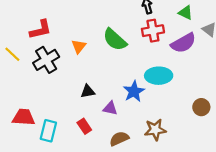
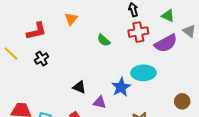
green semicircle: (115, 40) -> (104, 40), size x0.6
orange triangle: (79, 46) -> (71, 19), moved
black cross: (46, 60) -> (42, 59), size x0.6
black triangle: (88, 91) -> (79, 87), turned 32

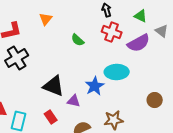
red cross: (138, 32) -> (112, 32), turned 30
black cross: (42, 59) -> (17, 58), size x1.6
black triangle: (79, 87) -> (54, 86), size x1.6

